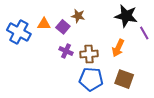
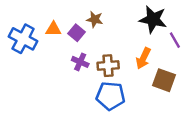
brown square: (124, 79) -> (164, 80), moved

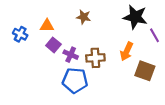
purple square: (76, 33) -> (53, 45), moved
blue cross: (23, 39) -> (20, 34), size x0.6
blue pentagon: (111, 96) -> (75, 80), moved

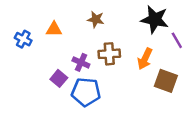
purple square: (53, 45) -> (59, 78), moved
brown cross: (95, 58) -> (109, 54), moved

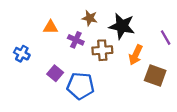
black star: (155, 19) -> (122, 26), moved
blue cross: (23, 39) -> (22, 54), moved
purple cross: (81, 62) -> (76, 40), moved

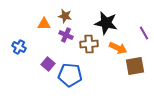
brown star: (90, 18) -> (65, 16), moved
orange arrow: (136, 55) -> (118, 48), turned -90
brown square: (155, 76) -> (135, 66), turned -30

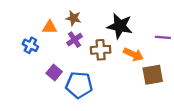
purple line: (144, 33) -> (163, 37), turned -56
purple cross: (66, 35) -> (75, 40), turned 32
blue cross: (19, 47) -> (30, 45), moved

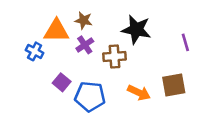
orange triangle: (50, 27) -> (56, 31), size x1.5
purple line: (163, 37) -> (185, 42), turned 70
orange arrow: (133, 54) -> (139, 93), moved

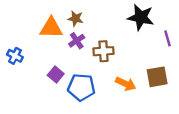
black star: (136, 29) -> (141, 17), moved
blue cross: (35, 51) -> (15, 56), moved

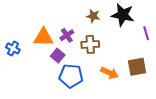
brown star: (76, 19) -> (93, 16), moved
orange triangle: (51, 28) -> (43, 37), moved
purple square: (56, 74) -> (58, 56), moved

